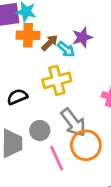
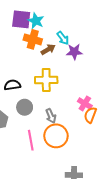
cyan arrow: (66, 49) -> (63, 38), moved
gray arrow: (73, 122) -> (51, 116), size x0.6
gray circle: (40, 131) -> (25, 107), moved

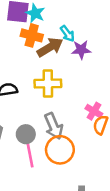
brown arrow: (48, 49) -> (50, 47), size x1.5
gray circle: (25, 107) -> (26, 134), moved
gray arrow: (51, 116) -> (54, 126), size x1.5

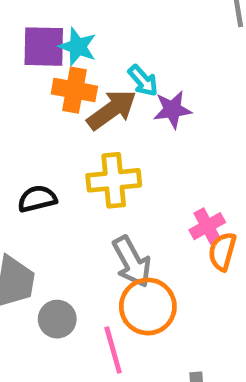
pink cross: (94, 111) -> (207, 226), turned 35
gray circle: (26, 134) -> (57, 319), moved
pink line: (30, 155) -> (113, 350), moved

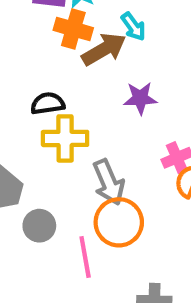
purple star: (172, 110) -> (140, 98), moved
yellow cross: (114, 180) -> (65, 138), moved
black semicircle: (37, 199) -> (48, 103), moved

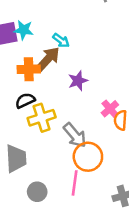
orange cross: (73, 29) -> (29, 69), moved
gray circle: (39, 226) -> (37, 192), moved
pink line: (85, 257) -> (75, 183), turned 35

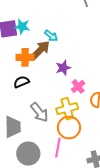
pink cross: (110, 109) -> (78, 86), moved
yellow cross: (42, 118) -> (67, 109), moved
gray arrow: (75, 135) -> (39, 112), moved
gray circle: (37, 192) -> (28, 154), size x1.5

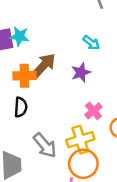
cyan arrow: (51, 36) -> (91, 43), moved
purple star: (63, 68) -> (81, 72), moved
black semicircle: (21, 82) -> (21, 107), turned 119

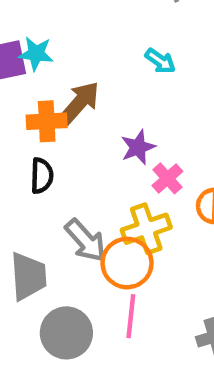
purple star: (81, 72) -> (138, 147), moved
orange circle: (83, 164) -> (127, 263), moved

